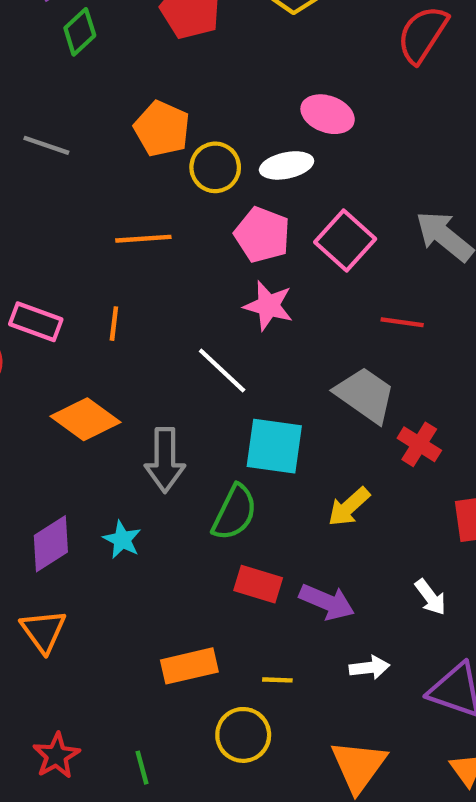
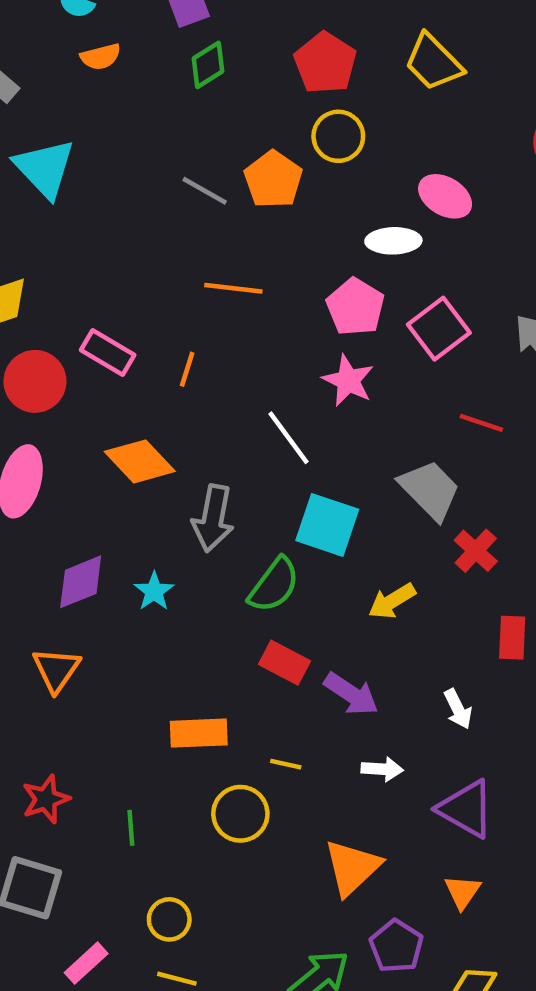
gray line: (46, 145) -> (205, 191), moved
yellow circle: (215, 167) -> (338, 136), moved

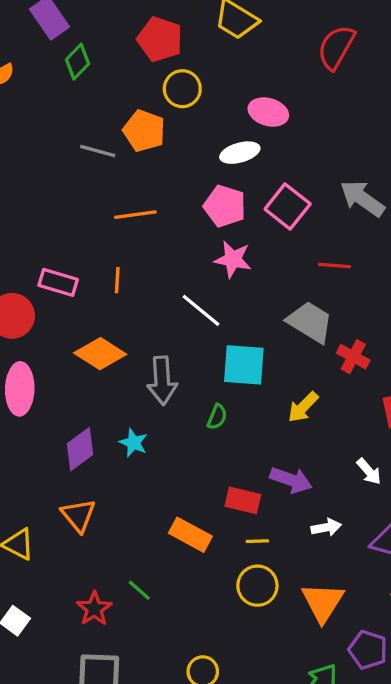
green semicircle: (274, 585) -> (217, 417), size x0.6
red rectangle: (284, 663) -> (243, 500), moved
orange rectangle: (199, 733) -> (190, 535), turned 45
yellow circle: (240, 814) -> (257, 586), moved
green line: (131, 828) -> (139, 590), moved, turned -30

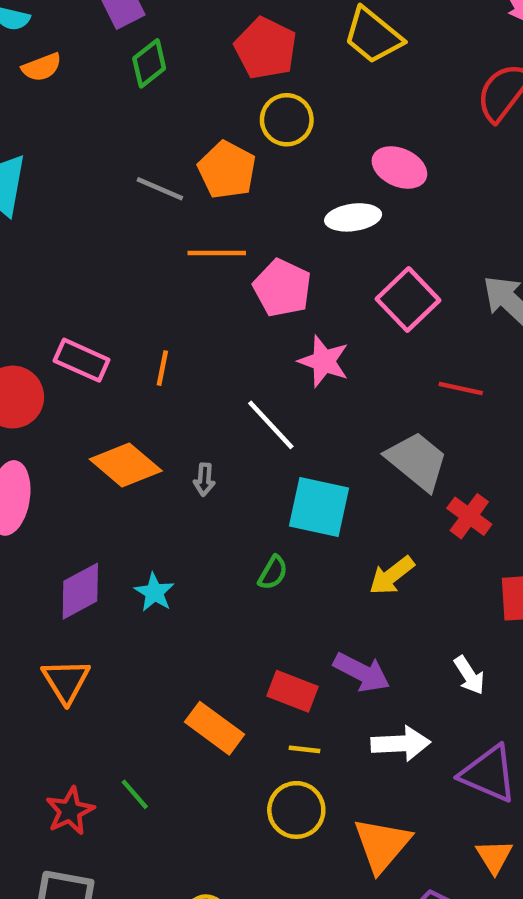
pink pentagon: (225, 206) -> (282, 288), moved
orange line: (135, 215) -> (217, 253), moved
gray arrow: (162, 381) -> (204, 480), moved, size x0.5
white arrow: (326, 527) -> (401, 744), size x1.4

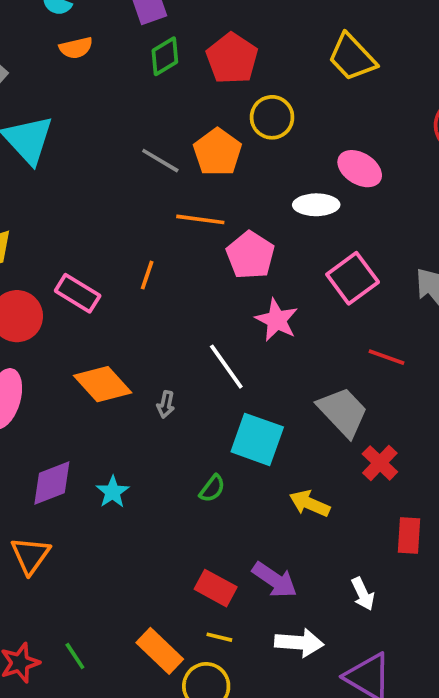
red pentagon: (266, 48) -> (232, 58), moved
orange line: (162, 368) -> (147, 275), moved
yellow arrow: (392, 576) -> (310, 503), turned 54
orange rectangle: (215, 728) -> (160, 651), moved

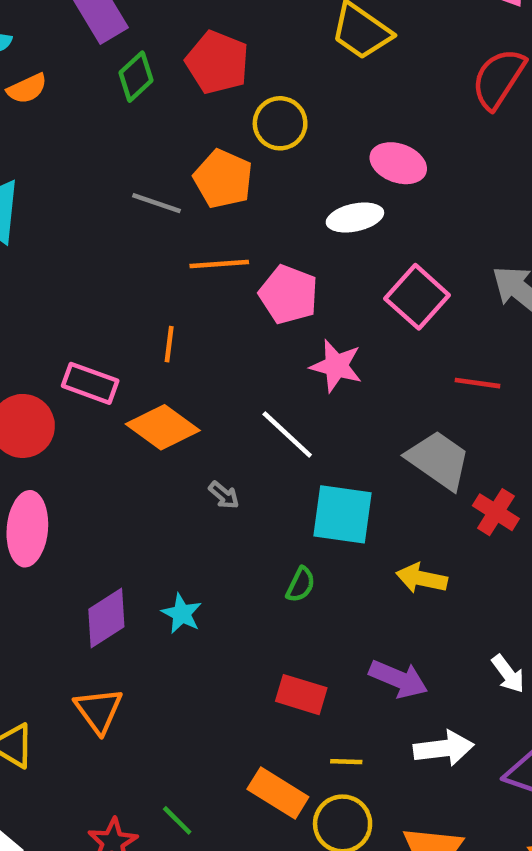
orange diamond: (103, 384) -> (163, 427), moved
gray arrow: (166, 404) -> (224, 495), turned -50
red rectangle: (216, 588) -> (301, 695), moved

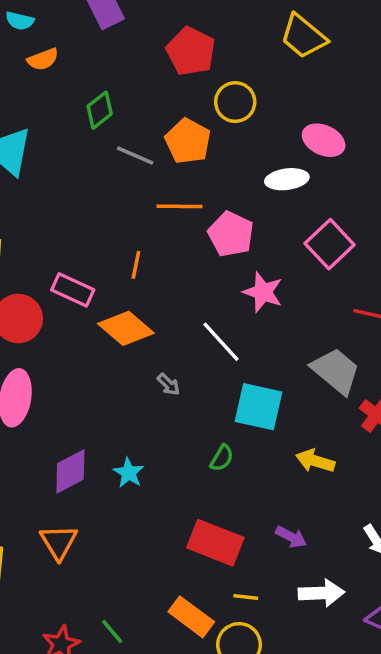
green diamond: (136, 77) -> (100, 110), moved
purple arrow: (398, 679) -> (291, 537), size x0.7
red rectangle: (301, 695) -> (215, 543), size x1.4

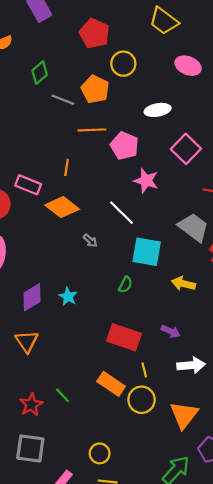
pink ellipse: (324, 140) -> (188, 66), moved
yellow line: (246, 597) -> (144, 370), turned 72

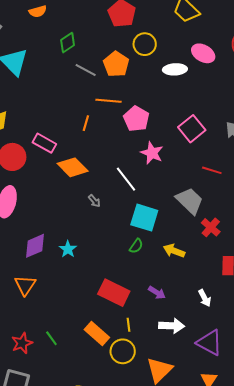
white ellipse: (158, 110) -> (175, 69), moved
orange line: (67, 167) -> (86, 123), moved
green semicircle: (125, 285) -> (136, 246), moved

